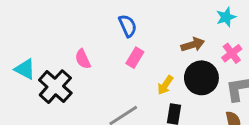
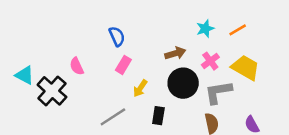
yellow arrow: (165, 85) -> (140, 88), moved

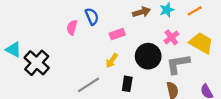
brown arrow: (175, 53) -> (142, 12), moved
pink rectangle: (123, 65) -> (117, 34), moved, turned 40
pink semicircle: (77, 66) -> (72, 27), moved, turned 40

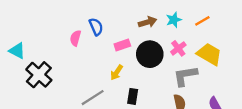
cyan triangle: (13, 50) -> (17, 51), moved
black circle: (148, 56) -> (150, 54), moved

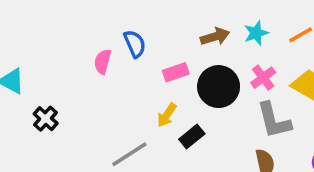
black cross: (39, 75) -> (46, 119), size x0.6
gray L-shape: (185, 76) -> (274, 120), turned -95
black rectangle: (133, 96) -> (192, 136), moved, turned 42

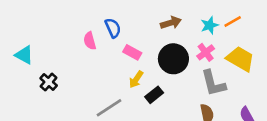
cyan star: (256, 33) -> (209, 25), moved
pink semicircle: (103, 62) -> (90, 41), turned -30
pink rectangle: (176, 72) -> (132, 52), moved, turned 48

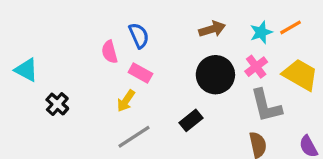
pink rectangle: (132, 52) -> (140, 73), moved
yellow arrow: (136, 79) -> (126, 101), moved

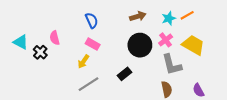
pink semicircle: (109, 52) -> (55, 38), moved
black cross: (57, 104) -> (40, 52), moved

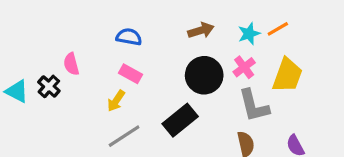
blue semicircle: (92, 20) -> (129, 37), turned -56
cyan triangle: (21, 42) -> (17, 91), moved
yellow trapezoid: (193, 45) -> (287, 75), turned 80
black rectangle: (124, 74) -> (180, 120), size x1.5

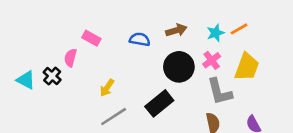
blue semicircle: (129, 37) -> (140, 39), moved
pink semicircle: (71, 64) -> (70, 58), turned 30
pink rectangle: (131, 74) -> (91, 38), moved

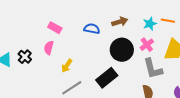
orange line: (239, 29) -> (168, 21), turned 40
pink semicircle: (70, 58) -> (49, 48), moved

